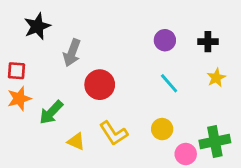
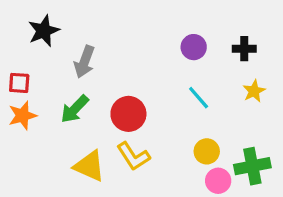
red circle: (100, 85) -> (128, 114), moved
green arrow: (51, 112) -> (75, 109), moved
yellow circle: (162, 129) -> (207, 151), moved
yellow triangle: (76, 142) -> (89, 166), size x1.5

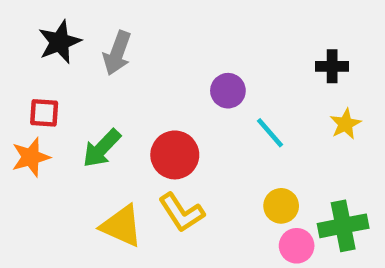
purple circle: (194, 47) -> (228, 91), moved
gray arrow: (84, 62) -> (117, 53), moved
red square: (19, 83) -> (44, 113), moved

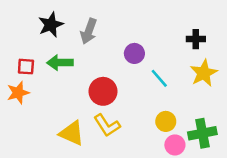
black star: (60, 42) -> (51, 25), moved
gray arrow: (117, 53) -> (89, 31), moved
yellow star: (345, 124) -> (204, 73), size x1.5
green arrow: (102, 148) -> (60, 63), moved, turned 45

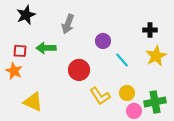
black star: (51, 25) -> (26, 15), moved
orange star: (18, 93) -> (14, 71), turned -30
yellow L-shape: (107, 125) -> (100, 96), moved
yellow triangle: (72, 133) -> (33, 102), moved

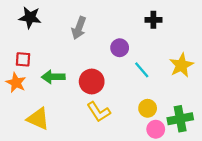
black star: (26, 15) -> (30, 17), turned 30
black cross: (150, 30) -> (153, 20), moved
green arrow: (46, 48) -> (53, 77), moved
yellow L-shape: (100, 96) -> (99, 112), moved

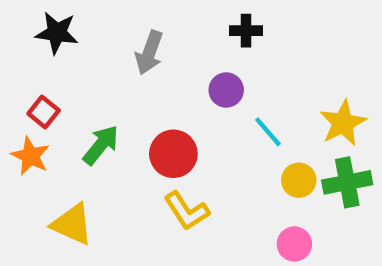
black cross: (153, 20) -> (246, 31), moved
red square: (23, 59) -> (44, 112), turned 35
green arrow: (53, 77) -> (101, 145), turned 130
yellow circle: (148, 108) -> (299, 180), moved
green cross: (180, 119) -> (347, 182), moved

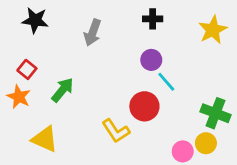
purple circle: (226, 90) -> (151, 60), moved
yellow star: (343, 123) -> (213, 30), moved
red circle: (173, 154) -> (144, 106), moved
yellow circle: (299, 180) -> (206, 143), moved
green cross: (347, 182) -> (215, 113), turned 32

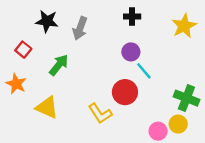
black star: (35, 20) -> (47, 21), moved
red square: (27, 69) -> (23, 50), moved
green arrow: (63, 90) -> (59, 65), moved
yellow triangle: (45, 139) -> (47, 107), moved

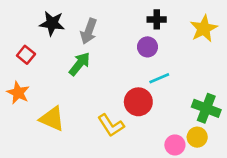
black cross: (132, 16) -> (157, 19), moved
purple circle: (131, 52) -> (147, 47), moved
green arrow: (59, 65) -> (80, 64), moved
cyan line: (144, 71) -> (159, 78), turned -72

